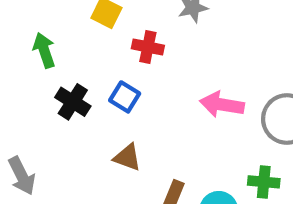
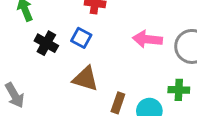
brown triangle: (127, 157) -> (85, 79), size x1.4

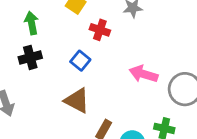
black cross: (46, 43) -> (30, 57), moved, turned 35

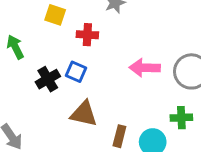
black cross: (30, 57) -> (48, 79), moved

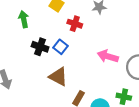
black cross: (48, 79) -> (40, 47), turned 35

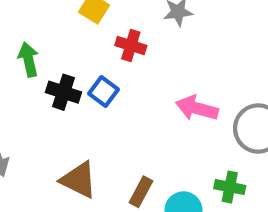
green arrow: (24, 19) -> (28, 60), moved
brown triangle: (58, 77) -> (79, 180), moved

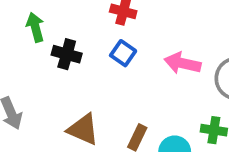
blue square: (104, 92) -> (123, 53), moved

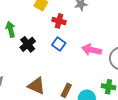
black cross: (67, 54) -> (28, 44), turned 35

